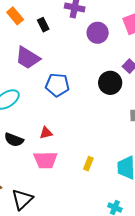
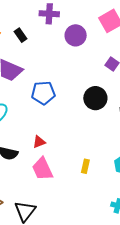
black circle: (110, 83) -> (95, 98), moved
pink trapezoid: (46, 160) -> (42, 169), turned 75

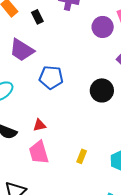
purple circle: (76, 35) -> (103, 27), moved

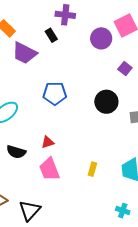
black rectangle: (37, 17) -> (51, 35), moved
purple trapezoid: (22, 50) -> (24, 53), moved

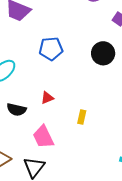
pink trapezoid: (49, 169) -> (43, 137), moved
yellow rectangle: (92, 169) -> (82, 117), moved

